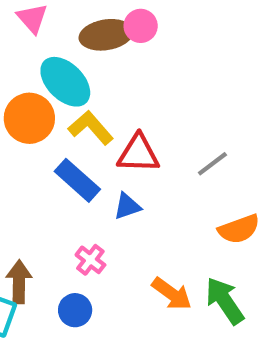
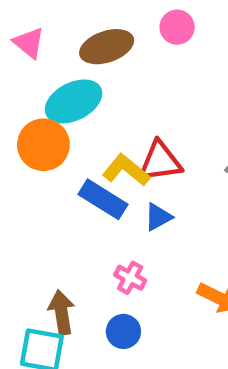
pink circle: (141, 26) -> (177, 27), moved
cyan ellipse: (65, 82) -> (74, 101), turned -62
yellow L-shape: (91, 128) -> (126, 170), moved

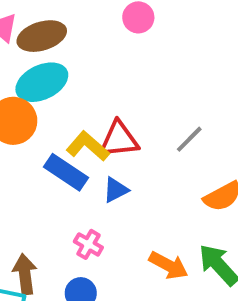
brown ellipse: (107, 47) -> (42, 36), moved

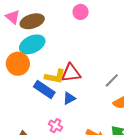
gray line: (189, 139) -> (112, 80), moved
yellow L-shape: (88, 146) -> (55, 76), turned 150

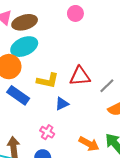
red triangle: (71, 73) -> (80, 76), moved
blue rectangle: (44, 89) -> (18, 95), moved

